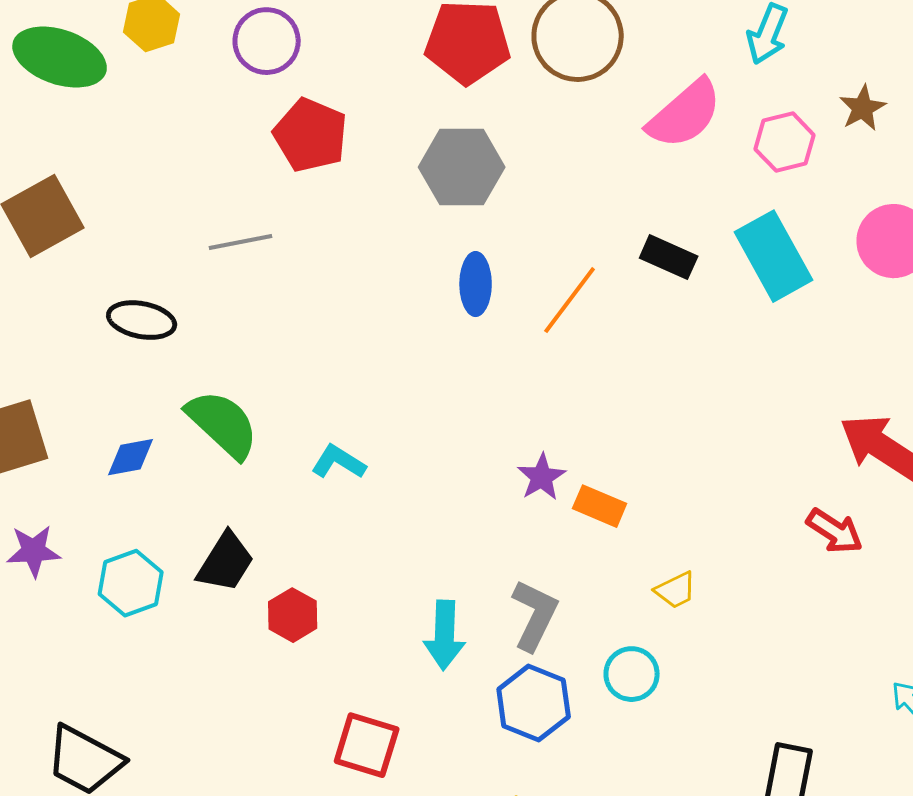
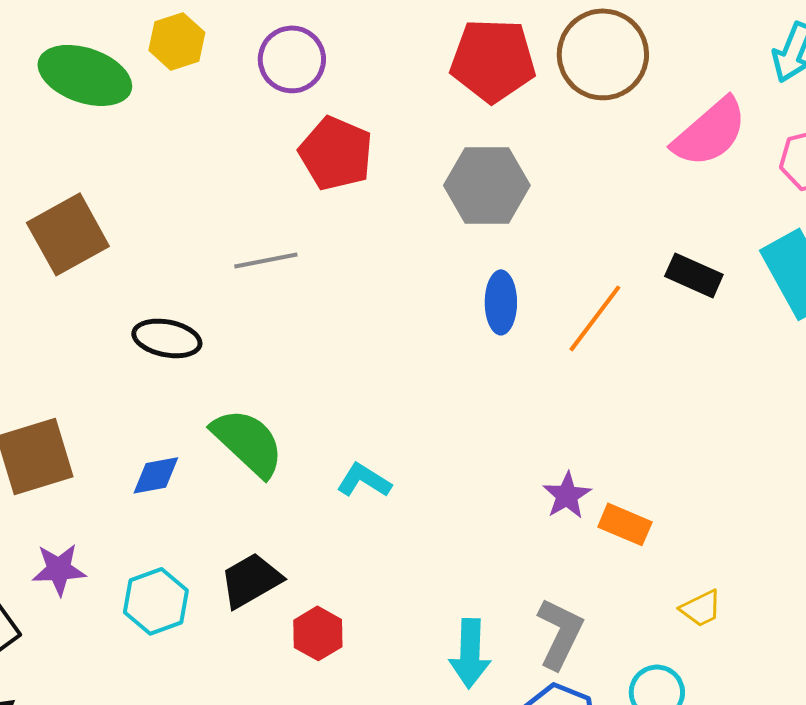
black trapezoid: (226, 562) -> (251, 580), turned -152

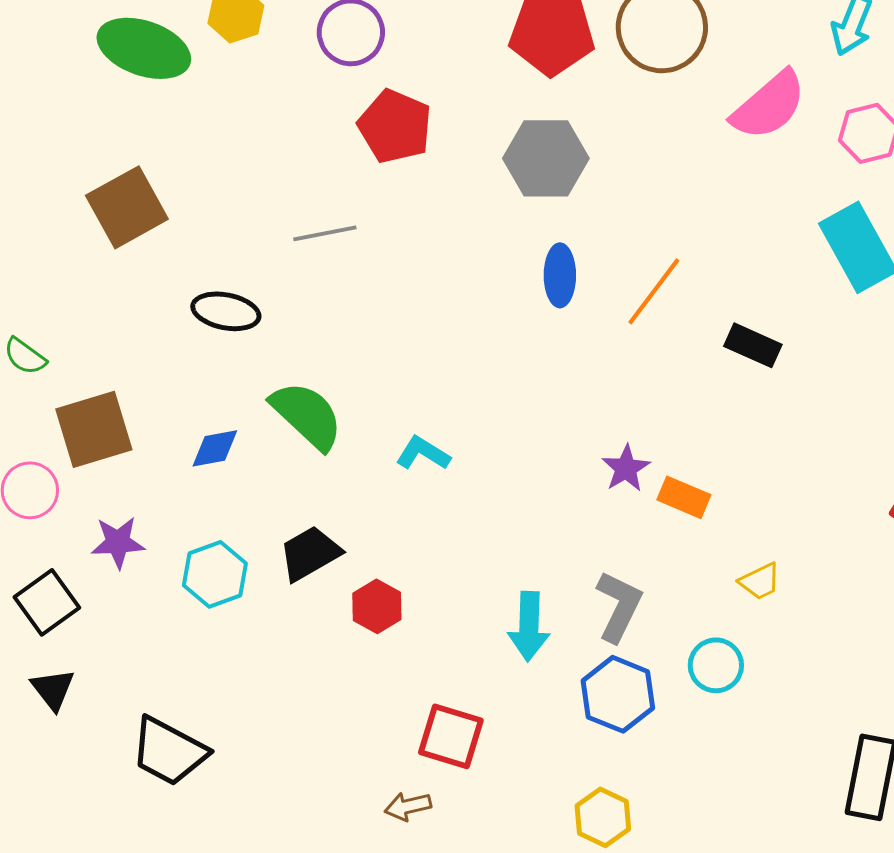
black rectangle: (694, 275) -> (753, 345), moved

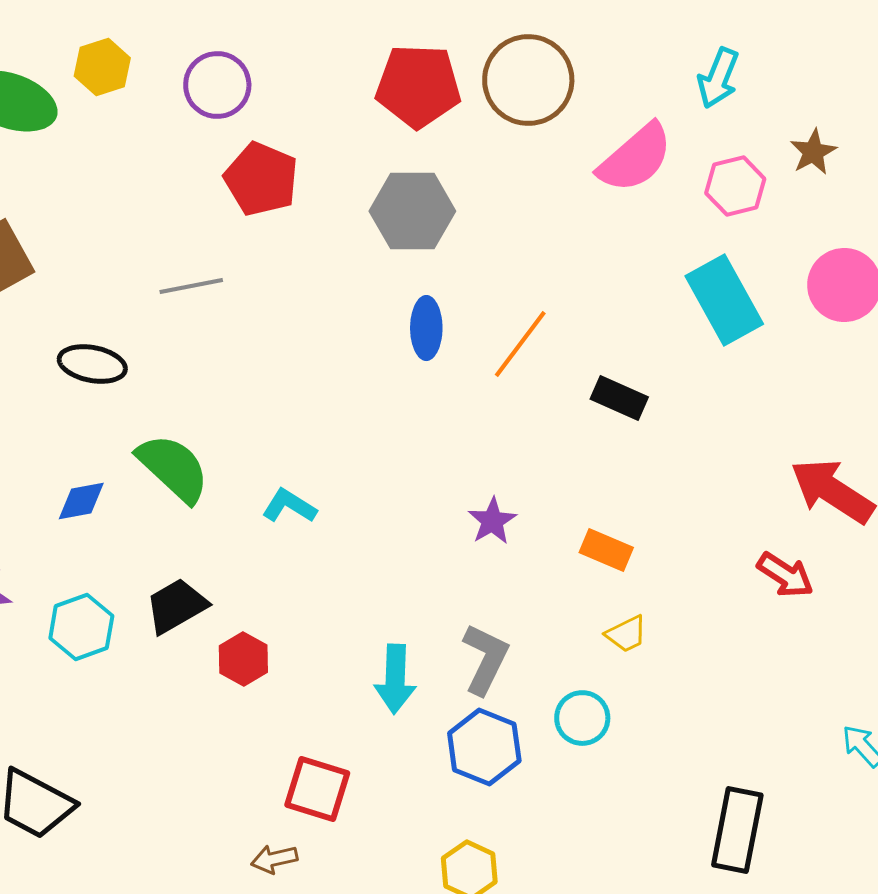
orange rectangle: (684, 497) -> (606, 550), moved

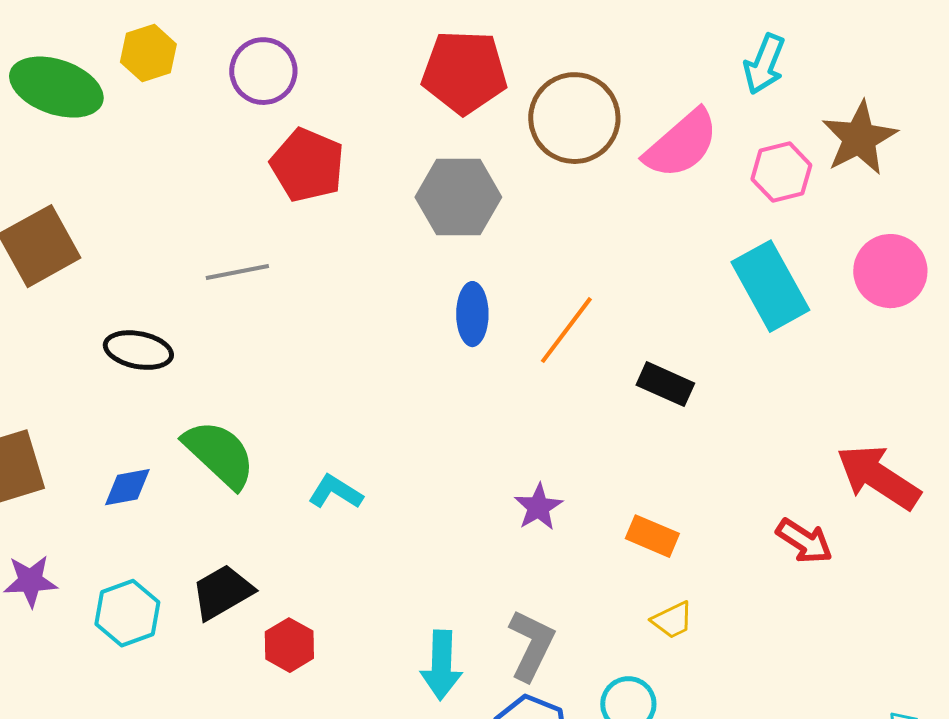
brown circle: (528, 80) -> (574, 118), moved
brown star: (813, 152) -> (859, 138), size x1.6
red arrow: (785, 575) -> (804, 541), moved

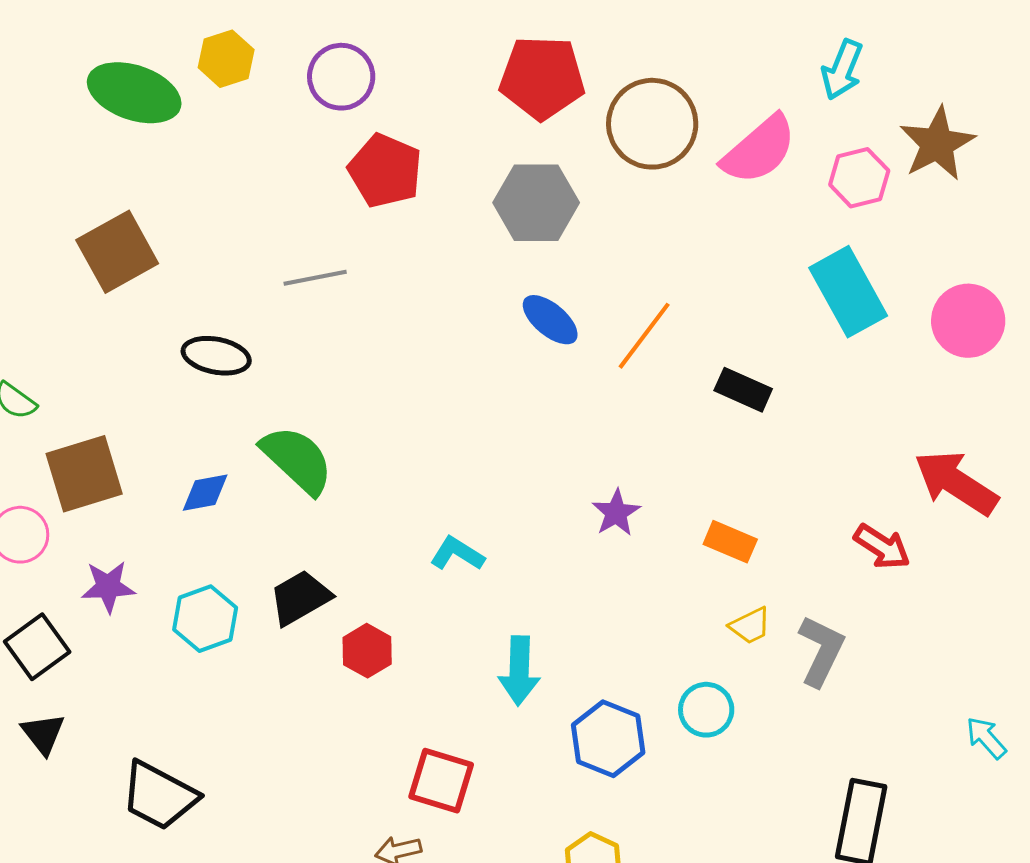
pink circle: (890, 271) -> (968, 321), moved
blue ellipse: (472, 314) -> (550, 320), turned -50
cyan L-shape: (335, 492) -> (457, 554), moved
gray L-shape: (531, 645) -> (821, 651), moved

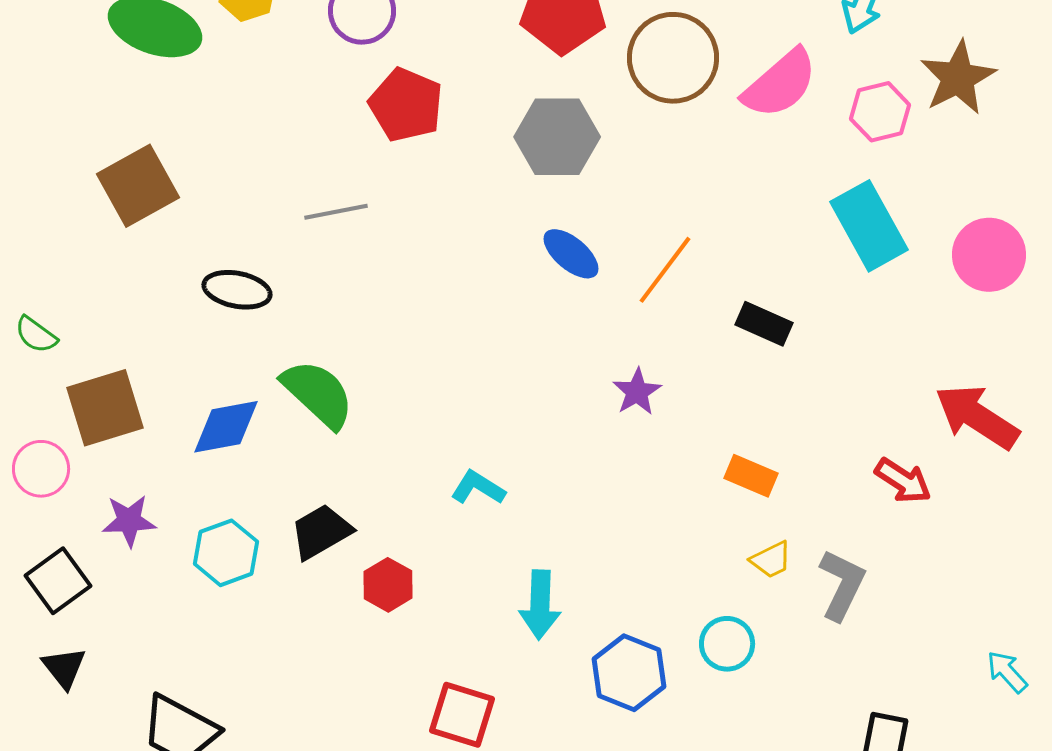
blue diamond: (205, 493) -> (226, 427), size x1.4
purple star: (616, 513) -> (637, 392), moved

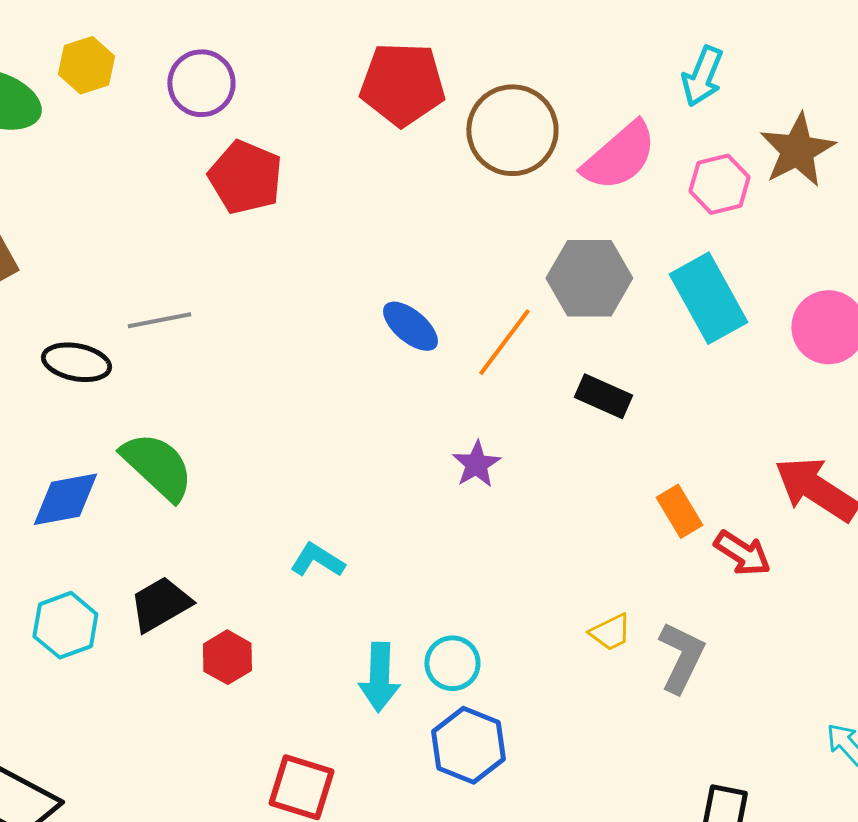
gray hexagon: (557, 137) -> (589, 278), moved
gray line: (336, 212) -> (159, 320), moved
orange rectangle: (751, 476) -> (679, 511), moved, turned 36
cyan circle: (727, 644) -> (452, 663), moved

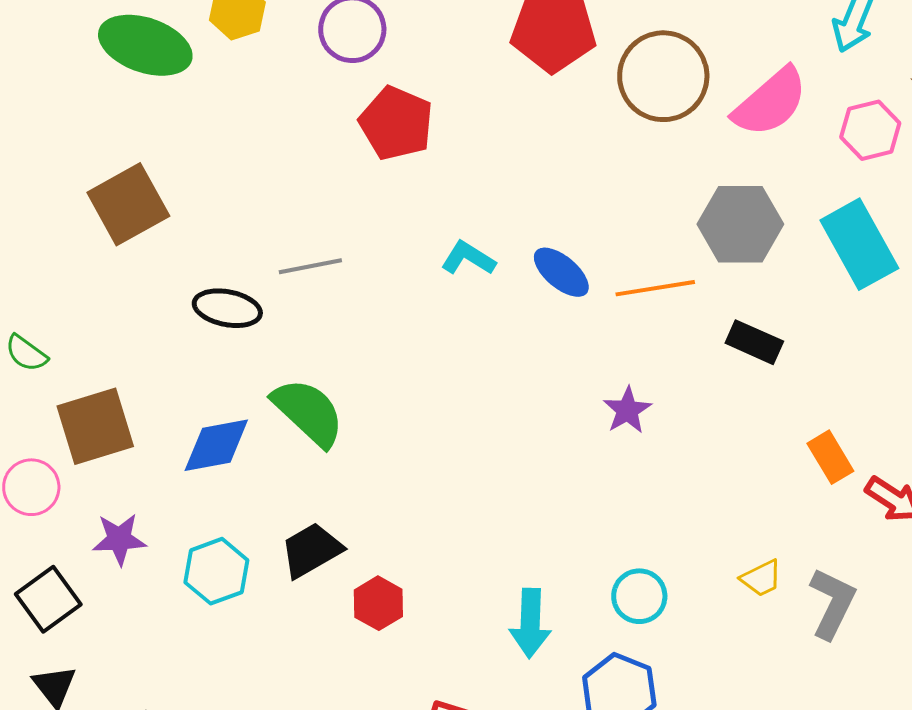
orange line: (504, 342) -> (655, 288), turned 44
cyan L-shape: (317, 560) -> (468, 258), moved
cyan circle: (452, 663) -> (639, 596), moved

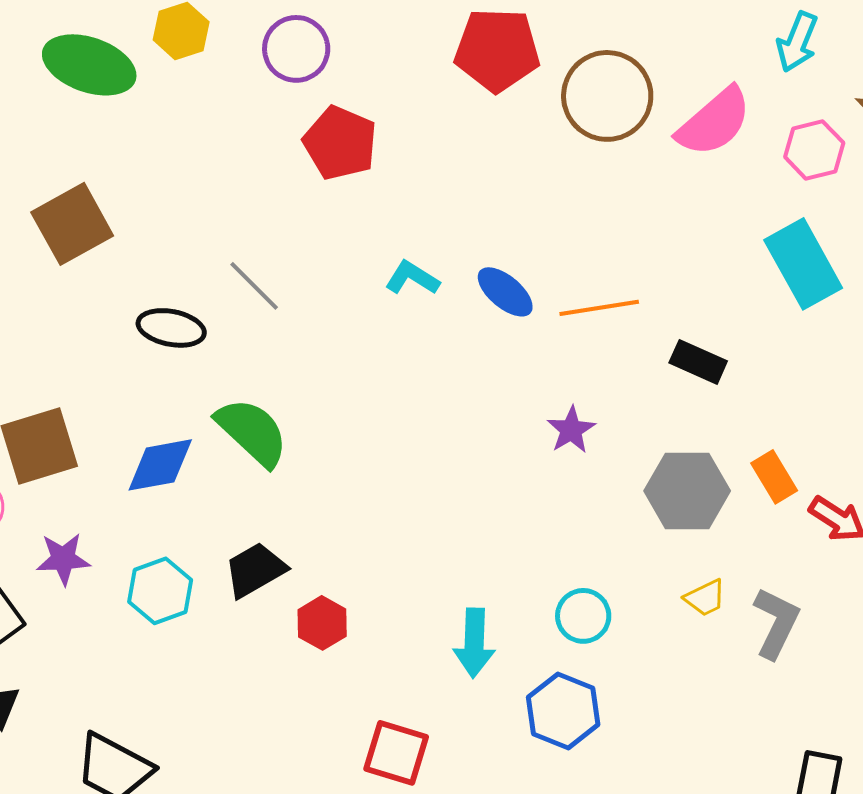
gray hexagon: (740, 224) -> (687, 491), moved
gray line: (310, 266) -> (254, 286), turned 56

